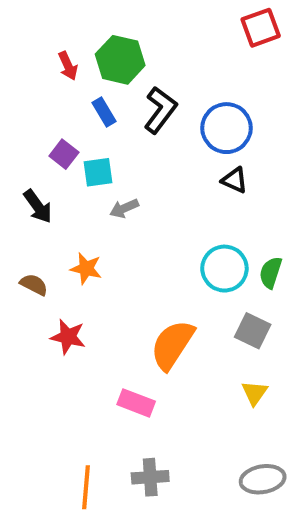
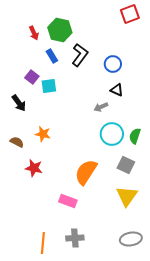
blue circle: (226, 128) -> (113, 64), size x0.7
gray arrow: (124, 208) -> (101, 107), moved
yellow triangle: (255, 393) -> (127, 196), size x1.6

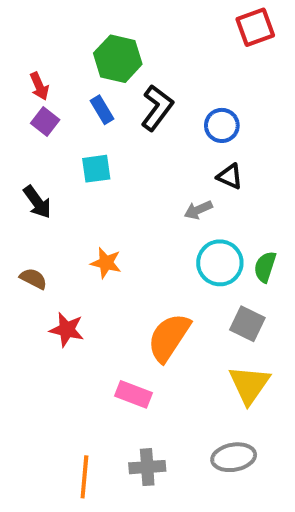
red arrow: (34, 33) -> (39, 86), moved
purple square: (32, 77) -> (45, 122), moved
orange star: (43, 134) -> (106, 263), moved
gray ellipse: (131, 239) -> (234, 457), moved

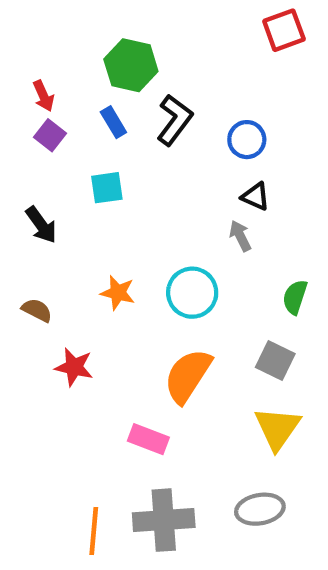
gray arrow: (198, 210) -> (240, 236), moved, turned 88
cyan circle: (220, 263) -> (192, 293), moved
gray cross: (147, 467) -> (164, 520), size x1.5

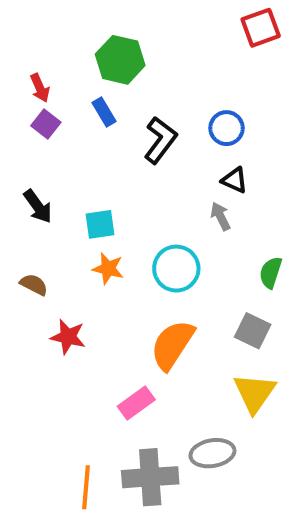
black L-shape: (175, 120) -> (160, 140), moved
cyan square: (107, 188) -> (100, 224), moved
pink rectangle: (148, 439) -> (136, 403), turned -57
gray ellipse: (260, 509) -> (212, 453), moved

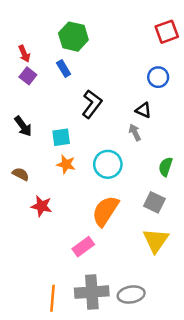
red square: (261, 28) -> (167, 32), moved
blue circle: (226, 128) -> (158, 77), moved
black L-shape: (160, 140) -> (92, 104), moved
gray ellipse: (212, 453) -> (131, 294), moved

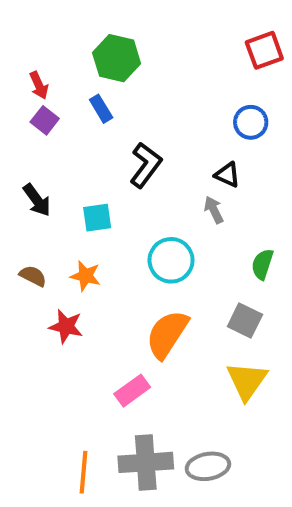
orange star: (66, 164) -> (85, 276), moved

